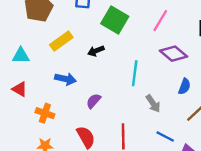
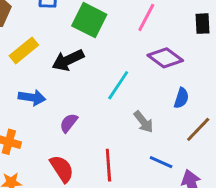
black arrow: (96, 51) -> (68, 60), size x1.5
cyan line: (135, 73) -> (118, 85), turned 30

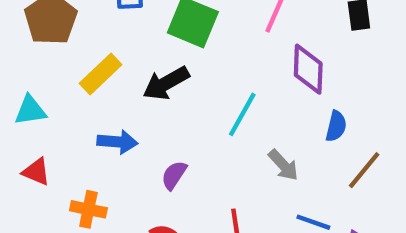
purple diamond: (165, 58) -> (308, 69), turned 60

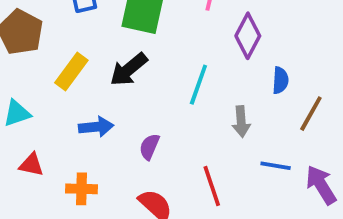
purple diamond: (308, 69) -> (248, 36), turned 36
gray arrow: (283, 165) -> (241, 122), turned 48

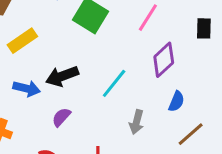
black arrow: (129, 69) -> (62, 76), moved

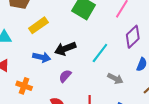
gray arrow: (136, 122) -> (115, 79), turned -77

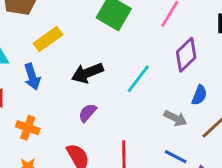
blue arrow: (42, 57) -> (32, 77), moved, turned 60
gray arrow: (115, 79) -> (175, 118), moved

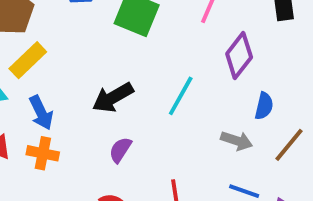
yellow rectangle: (48, 39) -> (28, 60), moved
orange cross: (28, 128) -> (43, 153), moved

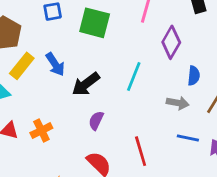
blue arrow: (41, 113) -> (55, 64), moved
orange cross: (43, 153) -> (41, 130), turned -30

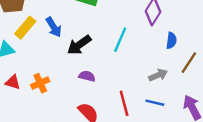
gray arrow: (178, 103) -> (158, 75), moved, turned -36
purple semicircle: (96, 121) -> (87, 76), turned 77
blue line: (188, 138) -> (155, 103), moved

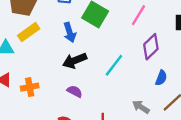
blue arrow: (54, 27) -> (70, 32), moved
gray arrow: (158, 75) -> (141, 107), turned -138

